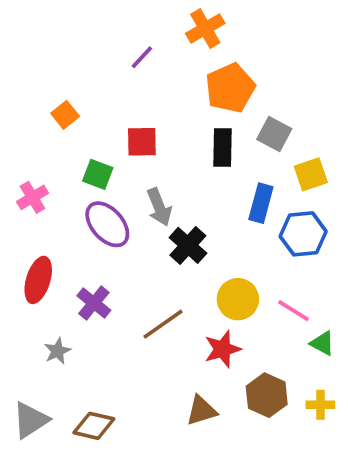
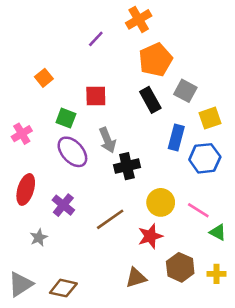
black rectangle: (223, 147) -> (150, 100), turned -30
black cross: (188, 245) -> (127, 166), turned 35

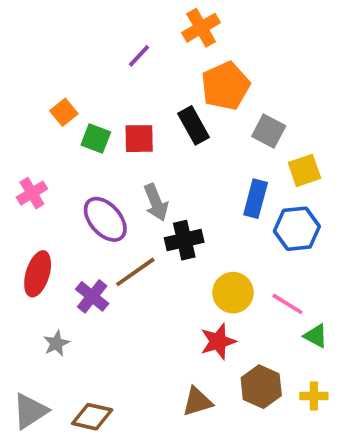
black rectangle: (150, 100) -> (194, 125), moved
green square: (66, 118) -> (96, 139), moved
brown line: (110, 219) -> (135, 272), moved

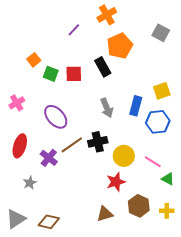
gray square: (269, 131) -> (161, 33), moved
gray arrow: (156, 202) -> (107, 108), moved
black cross: (184, 240) -> (98, 142), moved

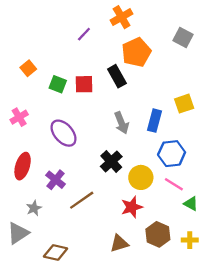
orange square: (34, 60) -> (28, 68), moved
blue hexagon: (158, 122) -> (172, 154), moved
black cross: (98, 142) -> (111, 162), turned -30
brown line: (72, 145) -> (82, 200), moved
gray triangle: (16, 219) -> (18, 233), moved

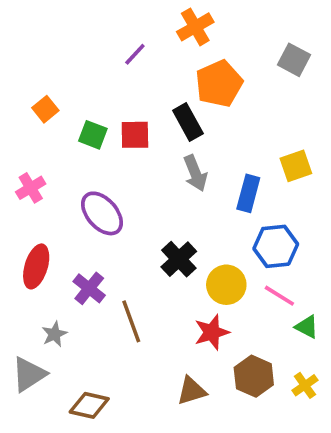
gray arrow: (122, 123) -> (195, 173), moved
brown line: (82, 200) -> (131, 321), turned -75
yellow cross: (190, 240) -> (305, 385), turned -35

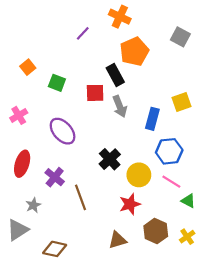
orange cross: (195, 27) -> (120, 17), turned -35
red square: (135, 135) -> (95, 93), moved

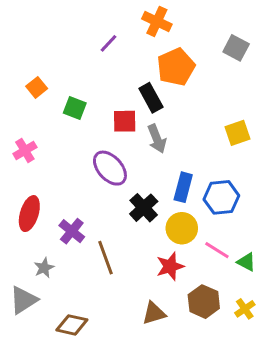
blue rectangle: (152, 119) -> (183, 187), moved
purple ellipse: (63, 131) -> (110, 168), moved
pink line: (171, 182) -> (217, 250), moved

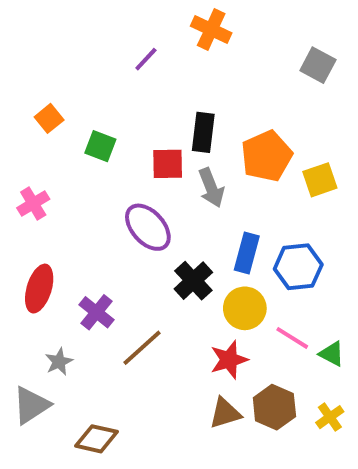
orange pentagon: (176, 67) -> (267, 156), moved
black rectangle: (151, 98) -> (203, 132), turned 36
brown line: (106, 258) -> (142, 348), turned 68
brown triangle: (154, 313) -> (225, 413), moved

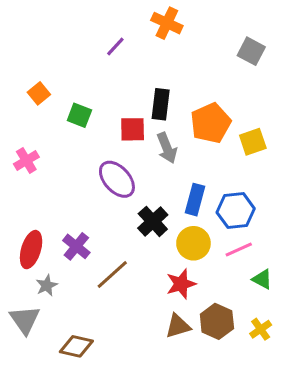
red ellipse: (39, 289) -> (31, 250), moved
pink line: (292, 338) -> (239, 250), moved, turned -56
gray triangle: (31, 405) -> (25, 320), turned -32

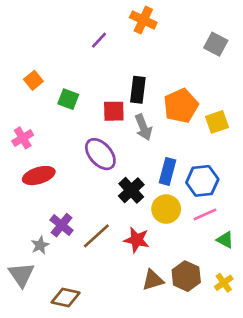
purple cross: (76, 246) -> (62, 225), moved
red ellipse: (31, 250) -> (39, 176), moved, turned 56
red star: (181, 284) -> (137, 240), moved, turned 30

